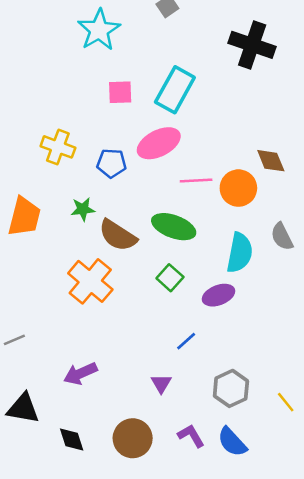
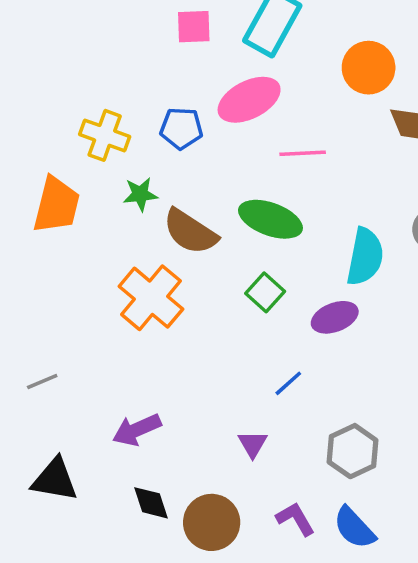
yellow cross: (58, 147) -> (105, 135), moved
orange circle: (238, 188) -> (369, 68), moved
black diamond: (72, 439) -> (151, 503), moved

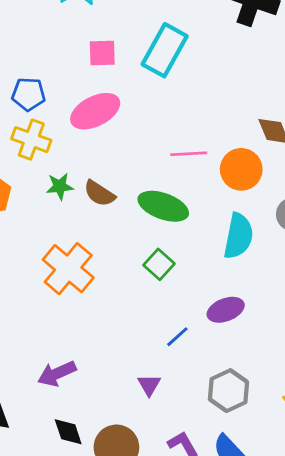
orange circle: (369, 68) -> (241, 169), moved
pink ellipse: (249, 100) -> (95, 111), moved
blue pentagon: (181, 128) -> (29, 94), moved
brown semicircle: (190, 232) -> (99, 193), moved, size x0.7
purple ellipse: (335, 317) -> (226, 310), moved

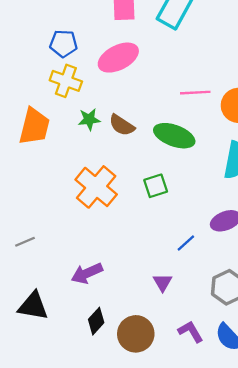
green square: (159, 264) -> (156, 186), moved, turned 30
black diamond: (68, 432) -> (96, 321), turned 60

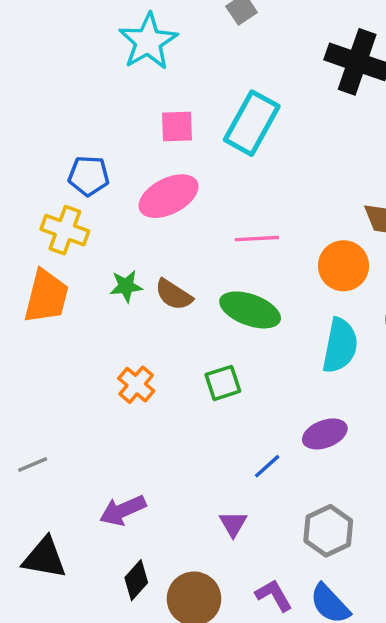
yellow cross: (66, 81) -> (65, 230), moved
pink line: (195, 93) -> (257, 239), moved
orange cross: (96, 187) -> (136, 385), size x0.6

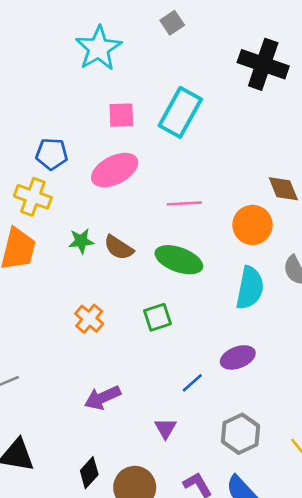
purple arrow: (123, 510) -> (103, 398), moved

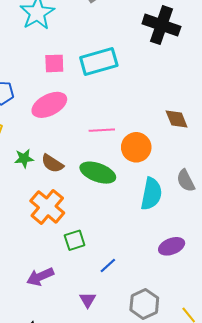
cyan rectangle: (180, 112) -> (99, 61), turned 45
orange circle: (252, 225) -> (136, 147), moved
green square: (157, 317) -> (75, 240), moved
orange cross: (89, 319) -> (47, 207), moved, size x1.6
purple ellipse: (238, 357) -> (172, 246), moved

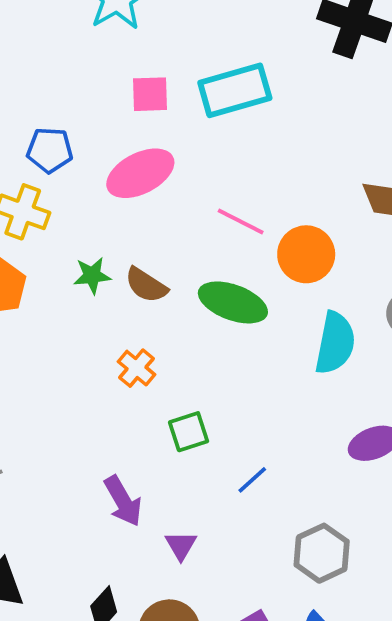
pink line: (102, 130) -> (241, 221), turned 30
orange cross: (47, 207) -> (136, 368), size x0.6
purple arrow: (40, 277) -> (123, 501), turned -96
purple triangle: (88, 300) -> (181, 545), moved

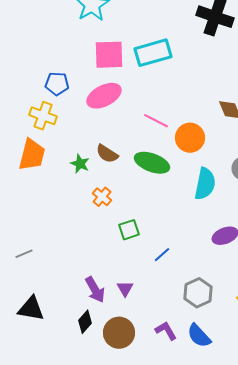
pink square: (150, 94) -> (109, 55), size x1.5
green star: (92, 275) -> (80, 164), moved, turned 30
purple arrow: (123, 501) -> (95, 290), moved

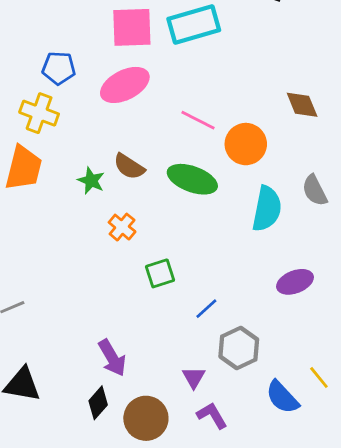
purple triangle: (125, 289) -> (194, 377), moved
gray hexagon: (198, 293) -> (239, 348), moved
blue semicircle: (199, 336) -> (282, 397), moved

